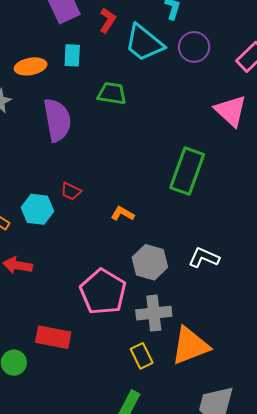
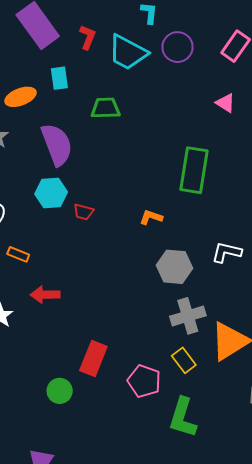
pink triangle: (231, 111) -> (225, 103), size x0.6
cyan hexagon: (37, 209) -> (51, 193), moved
orange L-shape: (123, 214) -> (151, 217), moved
pink pentagon: (103, 292) -> (144, 381), moved, size x0.7
red rectangle: (53, 337) -> (93, 358), turned -68

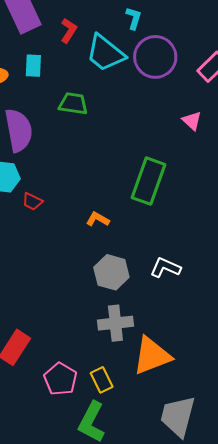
purple circle: (178, 47) -> (155, 57), size x1.4
yellow rectangle: (184, 360) -> (102, 380), moved

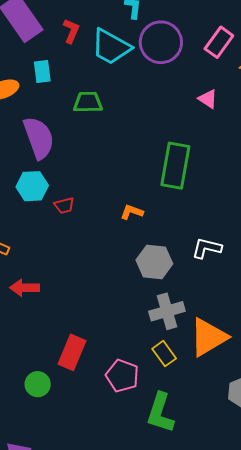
red trapezoid: (32, 201) -> (64, 206), turned -30
yellow rectangle: (102, 380) -> (164, 354), moved

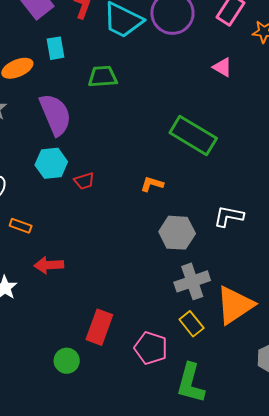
green rectangle: (175, 166) -> (193, 136), turned -66

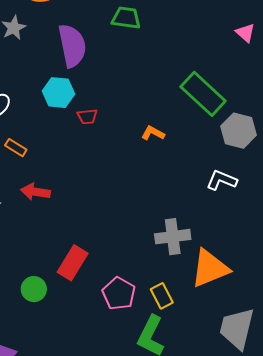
gray hexagon: (177, 233) -> (239, 131), moved
yellow rectangle: (192, 324) -> (162, 296), moved

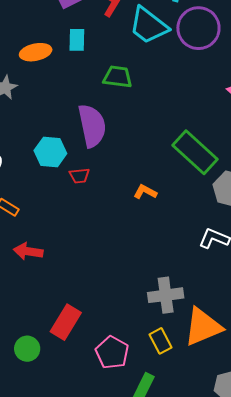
purple semicircle: (72, 46) -> (92, 126), moved
yellow rectangle: (162, 296) -> (160, 341), moved

